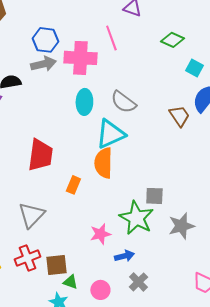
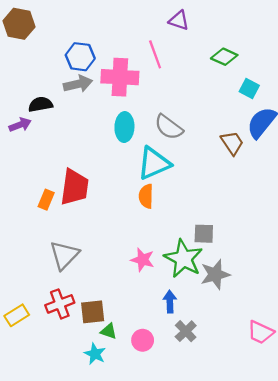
orange semicircle: (103, 163) -> (146, 196), size x0.7
orange rectangle: (73, 185) -> (46, 200), moved
gray star: (181, 226) -> (215, 274), moved
pink star: (100, 234) -> (143, 260), moved, turned 30
blue arrow: (124, 256) -> (170, 302), turned -78

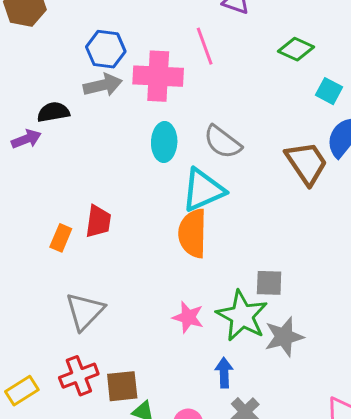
brown trapezoid: (232, 143) -> (306, 163), size x1.4
red trapezoid: (75, 187) -> (98, 221), size x0.7
orange semicircle: (146, 196) -> (193, 233), size x1.5

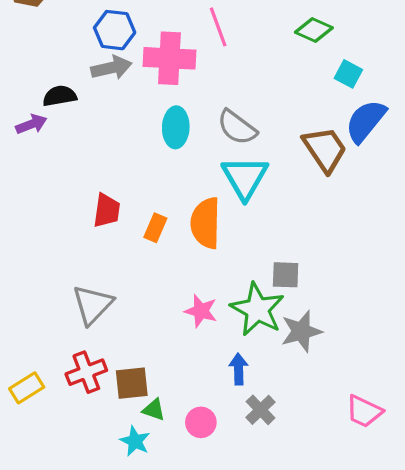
cyan triangle: (203, 190) -> (245, 178), moved, turned -36
orange rectangle: (61, 238) -> (155, 228), moved

